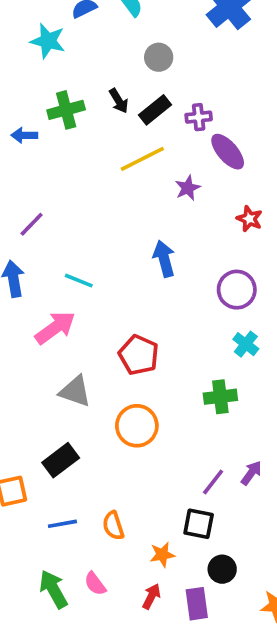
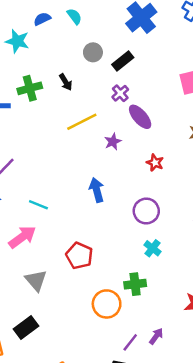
black rectangle: (155, 110) -> (123, 61), moved
purple cross: (199, 117) -> (120, 93), turned -35
gray triangle: (75, 391) -> (36, 280), turned 30
orange circle: (137, 426) -> (107, 304), moved

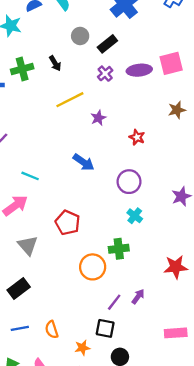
purple ellipse: (140, 117) -> (139, 70), moved, turned -55
blue arrow: (97, 190) -> (84, 162), turned 140

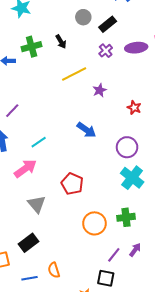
cyan line: (30, 176) -> (39, 142), turned -56
cyan cross: (135, 216) -> (132, 178), size x1.6
green cross: (119, 249) -> (126, 217), moved
orange semicircle: (52, 330) -> (54, 270), moved

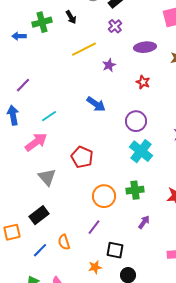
purple ellipse: (136, 48) -> (145, 47), moved
purple line: (114, 255) -> (94, 227), moved
blue line: (29, 278) -> (40, 250), turned -35

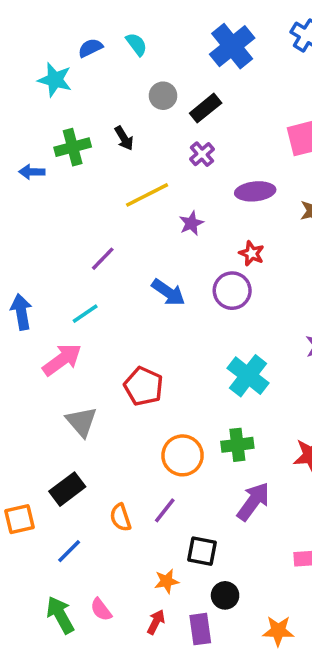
purple line: (23, 85) -> (103, 259), moved
purple circle: (136, 121) -> (232, 291), moved
purple arrow: (144, 222) -> (253, 501), size x1.6
orange semicircle: (64, 242) -> (120, 517), moved

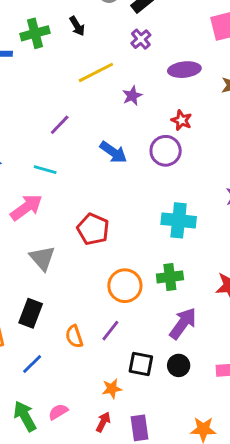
cyan line: (85, 314) -> (45, 170), turned 50
cyan cross: (248, 376) -> (179, 220), turned -32
black rectangle: (67, 489) -> (31, 313), turned -32
black circle: (225, 595) -> (179, 365), moved
pink semicircle: (101, 610) -> (58, 412), turned 96

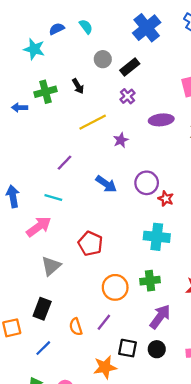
red star: (182, 120) -> (166, 199), moved
gray triangle: (42, 258) -> (51, 266), turned 30
orange star: (112, 389) -> (105, 367), size x1.5

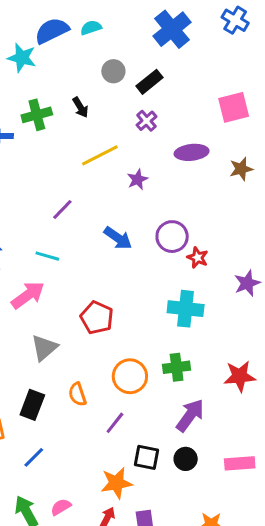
cyan semicircle: (86, 27) -> (91, 28), turned -72
blue semicircle: (57, 29) -> (52, 31), size x1.6
orange semicircle: (76, 327) -> (77, 394), moved

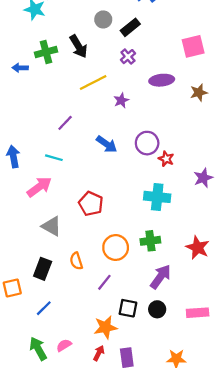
black arrow: (80, 107) -> (79, 46), size x1.5
gray triangle: (44, 348) -> (52, 226), turned -50
red star: (240, 376) -> (198, 248), turned 30

